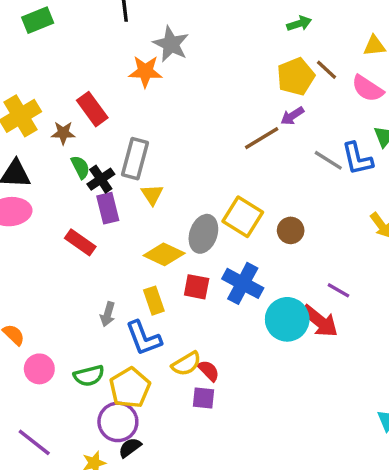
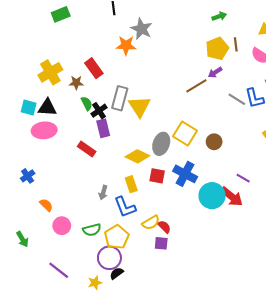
brown line: (327, 70) -> (236, 44), turned 40
yellow triangle: (152, 195) -> (139, 107), moved, size x1.6

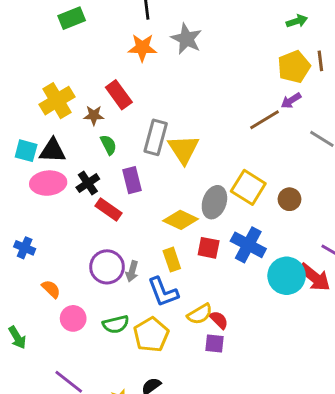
orange star: (126, 45) -> (142, 48), moved
black cross: (99, 111) -> (88, 183), moved
blue cross: (28, 176) -> (25, 248), turned -32
purple circle: (109, 258) -> (107, 267), moved

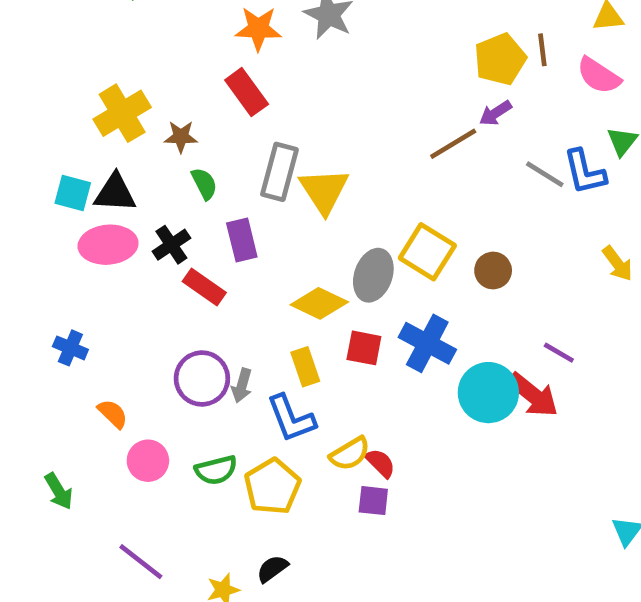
red rectangle: (119, 95) -> (247, 92), moved

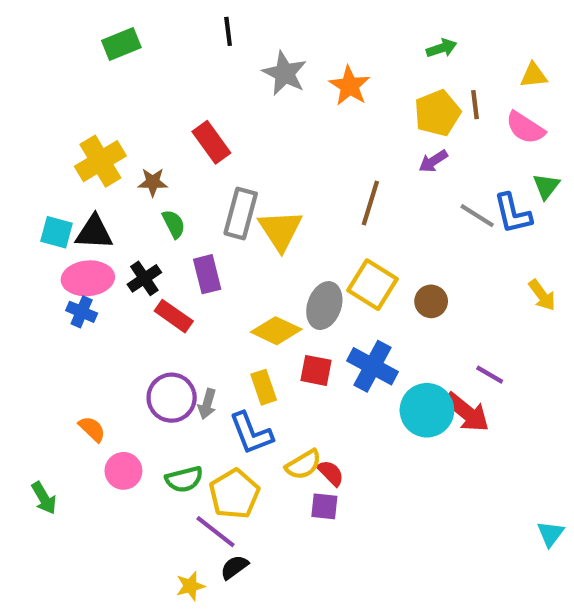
orange star: (258, 29) -> (349, 86), moved, turned 30
brown line: (453, 144) -> (370, 203), moved, turned -42
blue cross: (70, 348) -> (82, 312), moved
purple line: (141, 562) -> (216, 532), moved

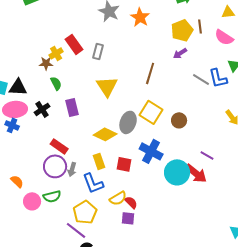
yellow cross: (100, 161) -> (56, 53), moved, size x0.6
gray rectangle: (241, 213) -> (98, 51), moved, size x0.7
red rectangle: (174, 316) -> (59, 146), moved
red square: (316, 370) -> (124, 164), moved
green semicircle: (184, 479) -> (52, 196), moved

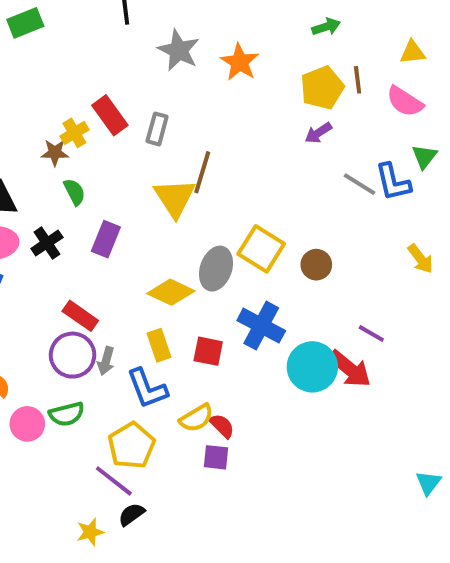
brown line: (150, 73) -> (202, 172), moved
purple rectangle: (72, 107) -> (106, 239), turned 36

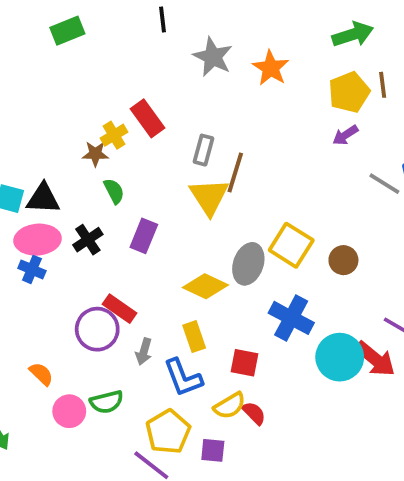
green arrow: (326, 27) -> (353, 34), size x1.5
gray rectangle: (157, 129) -> (204, 150), moved
red square: (208, 351) -> (245, 363), moved
purple circle: (72, 355) -> (97, 329), moved
purple square: (216, 457) -> (213, 450), moved

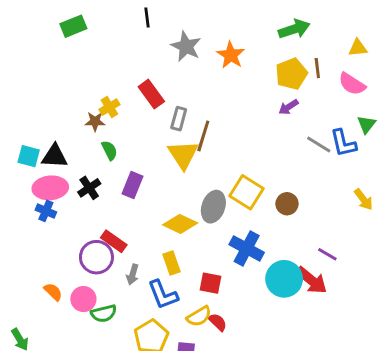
red rectangle: (148, 118) -> (151, 94), moved
pink circle: (69, 411) -> (83, 299), moved

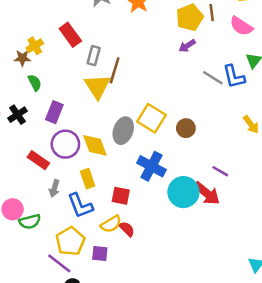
yellow diamond: (180, 224) -> (95, 145), turned 44
purple circle: (96, 257) -> (65, 144), moved

